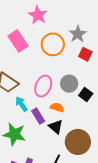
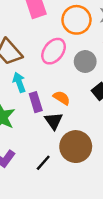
gray circle: (69, 84) -> (85, 62), moved
pink ellipse: (43, 86) -> (54, 51), moved

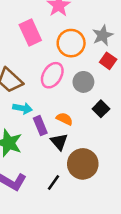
cyan arrow: (19, 82) -> (23, 108), turned 126

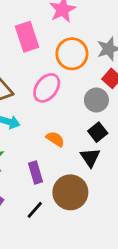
gray circle: (83, 82) -> (96, 100), moved
purple rectangle: (40, 126) -> (36, 172), moved
black triangle: (59, 142) -> (90, 157), moved

